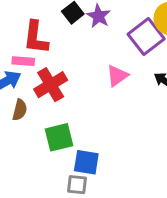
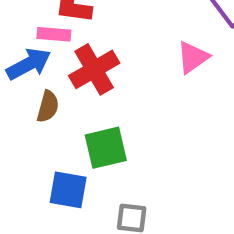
blue square: (86, 162) -> (68, 190), moved

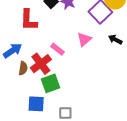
pink rectangle: (54, 34) -> (57, 49), moved, turned 40
red cross: (94, 69) -> (41, 64), moved

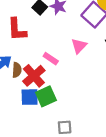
brown semicircle: (23, 68) -> (17, 70), moved
blue square: (36, 104) -> (30, 97), moved

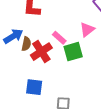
green square: (46, 96) -> (73, 52), moved
blue square: (30, 97) -> (34, 87), moved

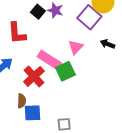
pink rectangle: (59, 38) -> (49, 60), size x1.6
brown semicircle: (26, 44) -> (22, 101), moved

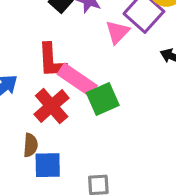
red L-shape: (17, 33) -> (52, 61), moved
pink triangle: (76, 47) -> (118, 32), moved

